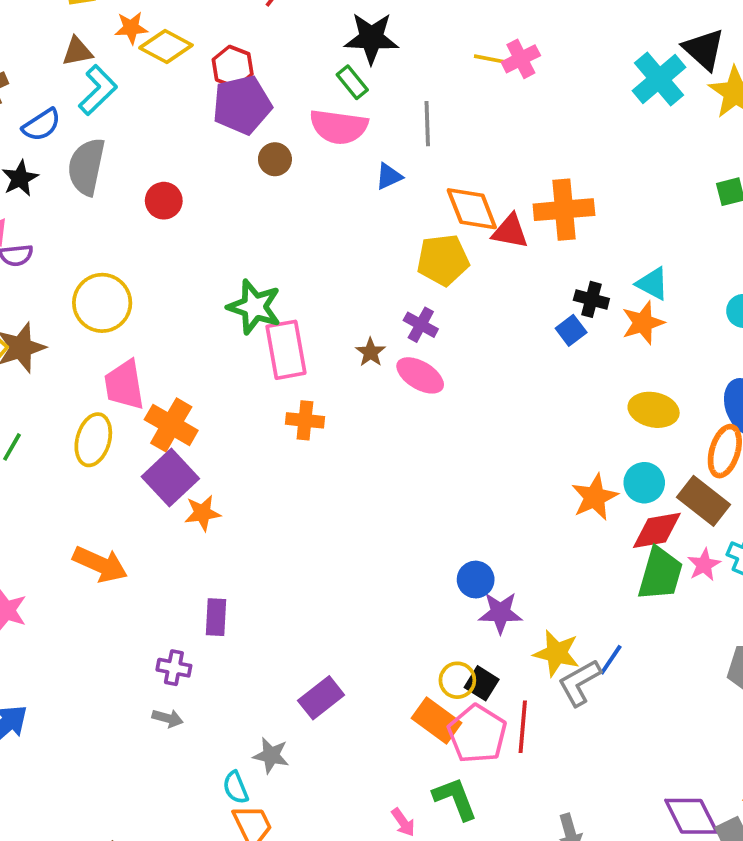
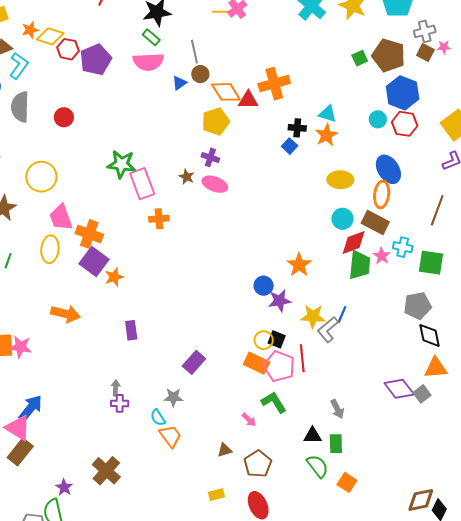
red hexagon: (233, 67) -> (68, 49), moved
brown circle: (275, 159) -> (200, 74), moved
orange star: (595, 497) -> (299, 265), moved
purple cross: (174, 668) -> (120, 403), moved
gray arrow: (168, 718) -> (116, 388), turned -91

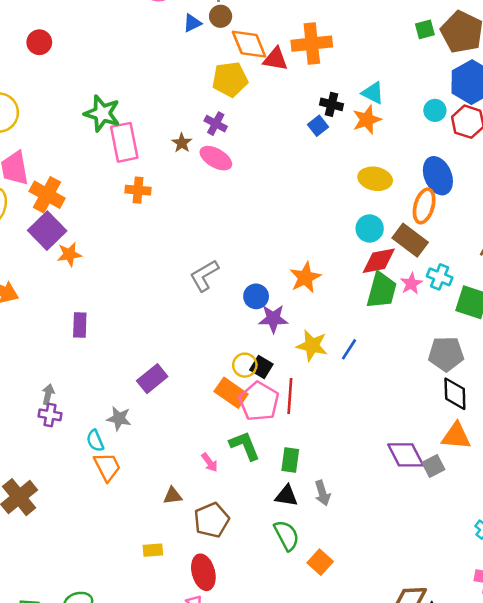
gray L-shape: (328, 330) -> (204, 275), moved
gray arrow: (337, 409) -> (322, 493), moved
green rectangle: (336, 444) -> (290, 460), moved

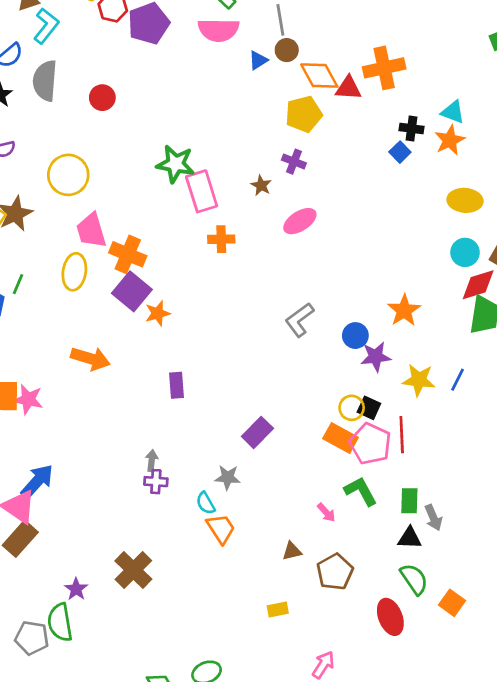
pink ellipse: (216, 158) -> (300, 221), moved, turned -56
gray arrow: (322, 493) -> (433, 518), moved
red ellipse: (203, 572) -> (390, 617), moved

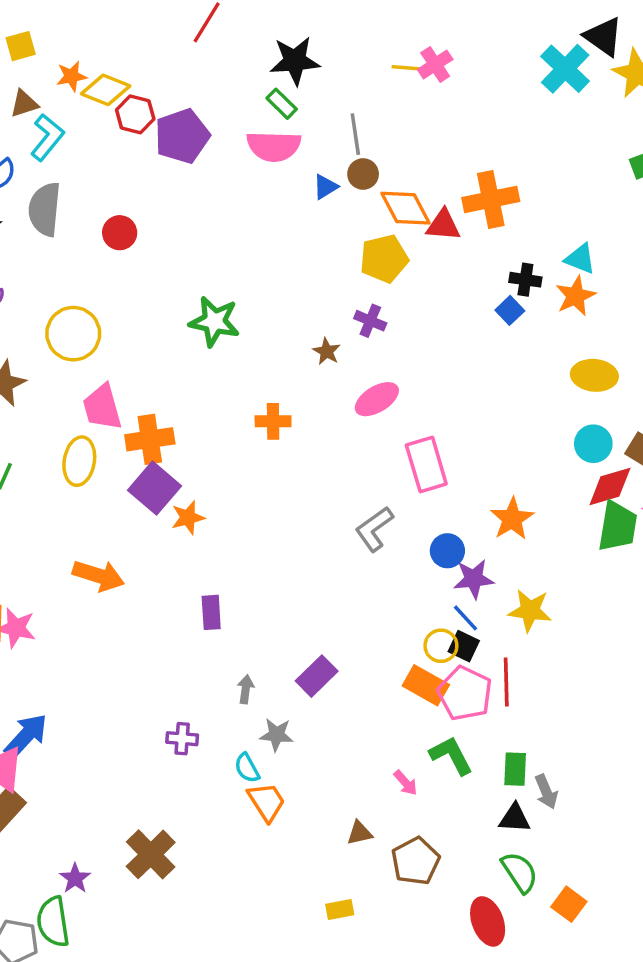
pink rectangle: (202, 191) -> (426, 464), moved
orange cross: (128, 254) -> (150, 439), turned -32
blue line: (457, 380) -> (466, 618), moved, turned -70
gray arrow: (152, 461) -> (246, 689), moved

